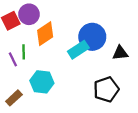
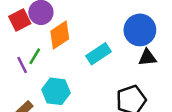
blue circle: (92, 37) -> (140, 30), moved
green line: (24, 52) -> (35, 56), turned 32

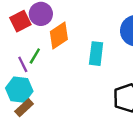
cyan rectangle: (99, 54) -> (96, 54), turned -50
cyan hexagon: (56, 91) -> (19, 90), moved

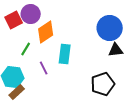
cyan rectangle: (96, 54) -> (65, 54), moved
purple line: (23, 64) -> (44, 68), moved

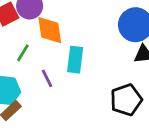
orange diamond: (46, 32) -> (50, 30), turned -65

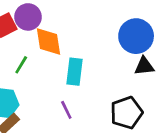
purple line: (47, 78) -> (66, 110), moved

